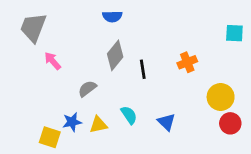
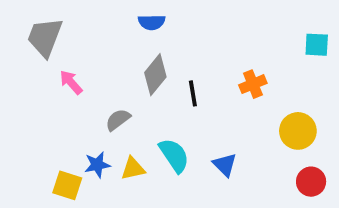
cyan semicircle: (129, 115) -> (174, 155), size x1.4
red circle: (230, 123) -> (311, 182), moved

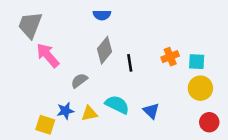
cyan square: (317, 45) -> (197, 62), moved
pink arrow: (71, 82) -> (48, 55), size x1.5
cyan semicircle: (174, 155) -> (117, 105), turned -30

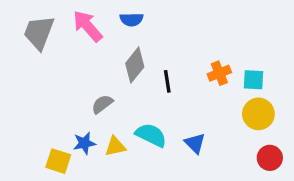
pink arrow: (48, 55) -> (88, 26), moved

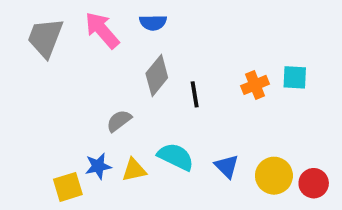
cyan square: (254, 80) -> (295, 77), moved
yellow circle: (258, 114) -> (274, 176), moved
yellow square: (58, 161) -> (68, 187), turned -35

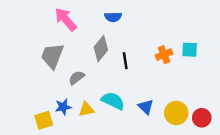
blue semicircle: (153, 23) -> (113, 17), moved
gray trapezoid: (45, 38) -> (52, 56), moved

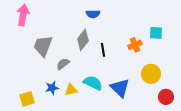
pink arrow: (66, 19) -> (23, 15), moved, turned 50
cyan square: (190, 50) -> (156, 33), moved
blue triangle: (146, 107) -> (120, 88), size x1.5
yellow circle: (176, 113) -> (151, 74), moved
yellow square: (44, 120) -> (27, 99), moved

